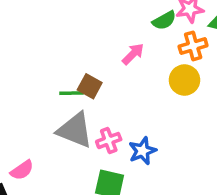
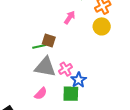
blue star: (143, 151) -> (79, 80), moved
pink semicircle: (22, 170) -> (41, 94), moved

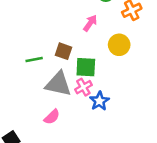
yellow circle: (102, 26) -> (119, 45), moved
green line: (39, 46) -> (34, 59), moved
green square: (71, 94) -> (86, 67), moved

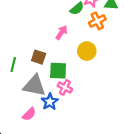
green line: (34, 59) -> (13, 65), turned -64
pink cross: (83, 87) -> (65, 87), moved, turned -32
blue star: (99, 101) -> (50, 102), moved

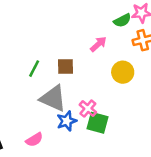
brown square: (39, 57) -> (65, 67), turned -32
green square: (58, 71) -> (97, 123), moved
pink semicircle: (29, 114) -> (34, 140), moved

